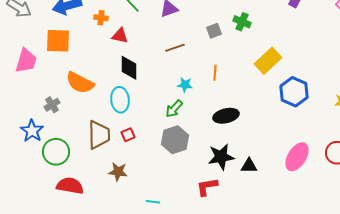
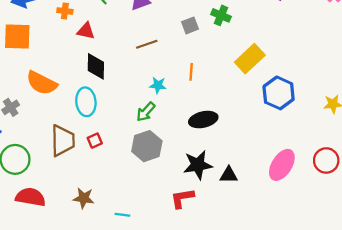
brown star: (118, 172) -> (84, 198), moved

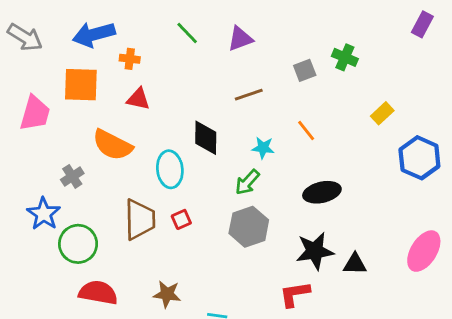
orange cross: (65, 11) -> (130, 59), moved
red triangle: (86, 31) -> (138, 99), moved
yellow rectangle: (250, 59) -> (382, 113), size x0.6
black diamond: (96, 66) -> (206, 138), moved
orange line: (191, 72) -> (306, 131), turned -42

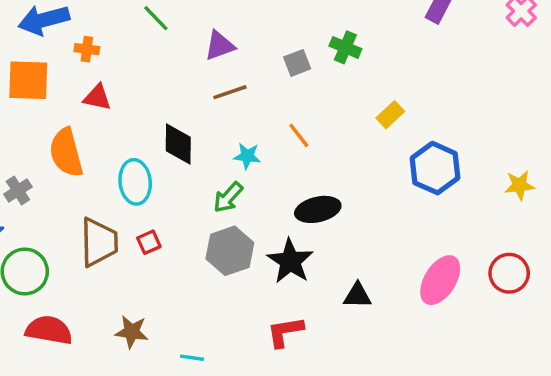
purple triangle: (240, 39) -> (220, 46), moved
orange semicircle: (112, 145) -> (66, 153), turned 48
black star: (315, 251) -> (290, 261), moved, turned -30

